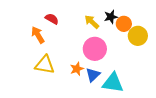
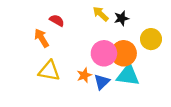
yellow arrow: (92, 22) -> (101, 14), moved
orange circle: (124, 24) -> (124, 53), moved, size x1.5
cyan triangle: (113, 83) -> (128, 75), moved

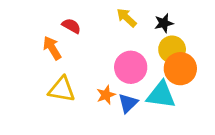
black star: (121, 18) -> (164, 23), moved
yellow circle: (151, 39) -> (172, 49), moved
orange circle: (124, 53) -> (180, 69), moved

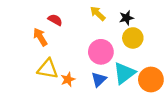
orange circle: (180, 69) -> (151, 79), moved
orange star: (106, 95) -> (68, 79), moved
cyan triangle: (161, 95) -> (124, 73), turned -45

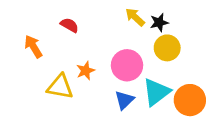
yellow arrow: (98, 13) -> (135, 17), moved
orange arrow: (40, 37) -> (33, 47), moved
orange star: (68, 79) -> (86, 71), moved

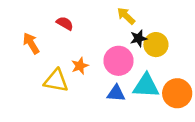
black star: (159, 22) -> (138, 38), moved
cyan triangle: (156, 92) -> (146, 86), turned 40
blue triangle: (124, 100) -> (116, 93), turned 48

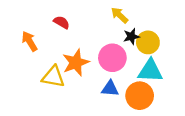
orange star: (80, 66) -> (76, 63), size x1.6
cyan triangle: (146, 86) -> (150, 71), moved
orange circle: (177, 93) -> (140, 96), moved

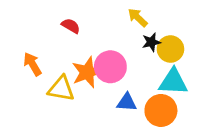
orange arrow: (30, 41) -> (32, 64), moved
pink circle: (112, 58) -> (110, 67), moved

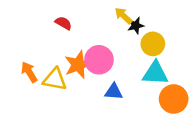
black star: (151, 42) -> (136, 26), moved
orange arrow: (32, 64) -> (29, 72), moved
orange circle: (161, 110) -> (174, 99), moved

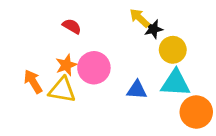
pink circle: (99, 60) -> (94, 68), moved
orange star: (78, 65) -> (66, 65), moved, size x0.7
blue triangle: (114, 92) -> (137, 90), moved

